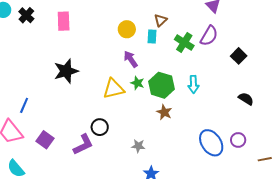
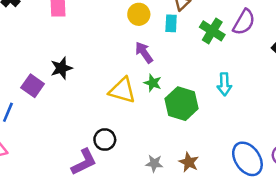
black star: (66, 71) -> (61, 68), size x0.7
green hexagon: (161, 85) -> (182, 104), moved
yellow triangle: (114, 89) -> (122, 90), turned 30
brown star: (164, 112) -> (189, 162), moved
purple square: (45, 140) -> (33, 86), moved

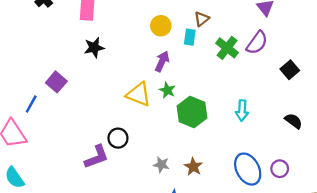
purple arrow: (144, 52) -> (162, 61), turned 54
black star: (61, 68) -> (94, 48), moved
cyan arrow: (224, 84) -> (242, 111), moved

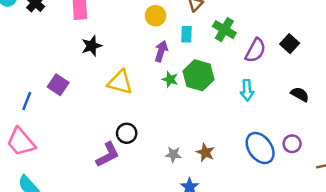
cyan rectangle: (190, 37) -> (186, 34), moved
purple semicircle: (257, 43) -> (255, 50), moved
yellow triangle: (139, 94) -> (120, 82), moved
blue line: (31, 104) -> (27, 101), moved
green hexagon: (192, 112) -> (198, 75), moved

